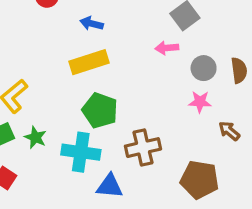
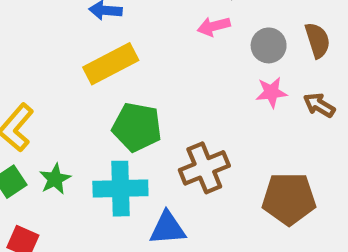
brown arrow: (229, 131) -> (319, 105), moved
green star: (35, 137) -> (55, 179), turned 30

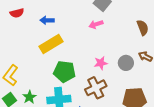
gray circle: (269, 45) -> (126, 63), moved
pink star: (271, 92) -> (101, 63), moved

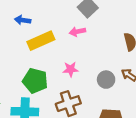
yellow rectangle: (51, 44) -> (41, 41), moved
pink star: (101, 63) -> (71, 69), moved

